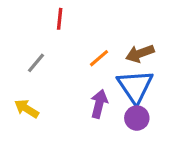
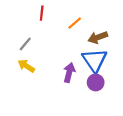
orange line: (99, 58) -> (75, 23), moved
yellow arrow: (27, 109) -> (26, 66), moved

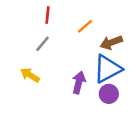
gray line: (25, 44) -> (42, 44), moved
blue triangle: (95, 60) -> (108, 69), turned 36

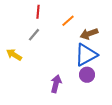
yellow arrow: (30, 75) -> (14, 55), moved
purple arrow: (79, 83) -> (56, 84), moved

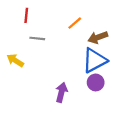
red line: (38, 12) -> (26, 15), moved
gray line: (34, 35) -> (37, 38), turned 56

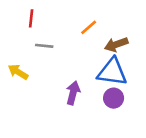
blue triangle: (95, 60) -> (112, 72), turned 36
purple arrow: (62, 92) -> (73, 93), moved

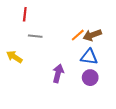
orange line: (89, 27) -> (78, 35), moved
blue triangle: (112, 72) -> (89, 57), size x0.7

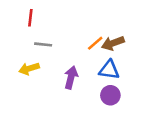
yellow arrow: (14, 57) -> (29, 69), moved, turned -49
purple arrow: (58, 73) -> (71, 77), moved

